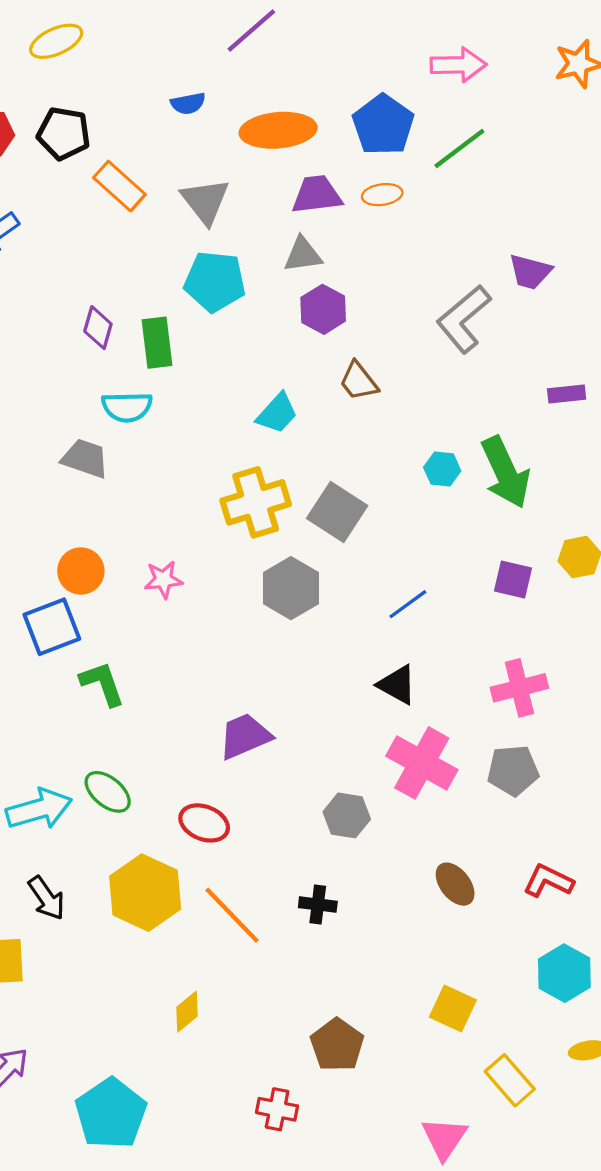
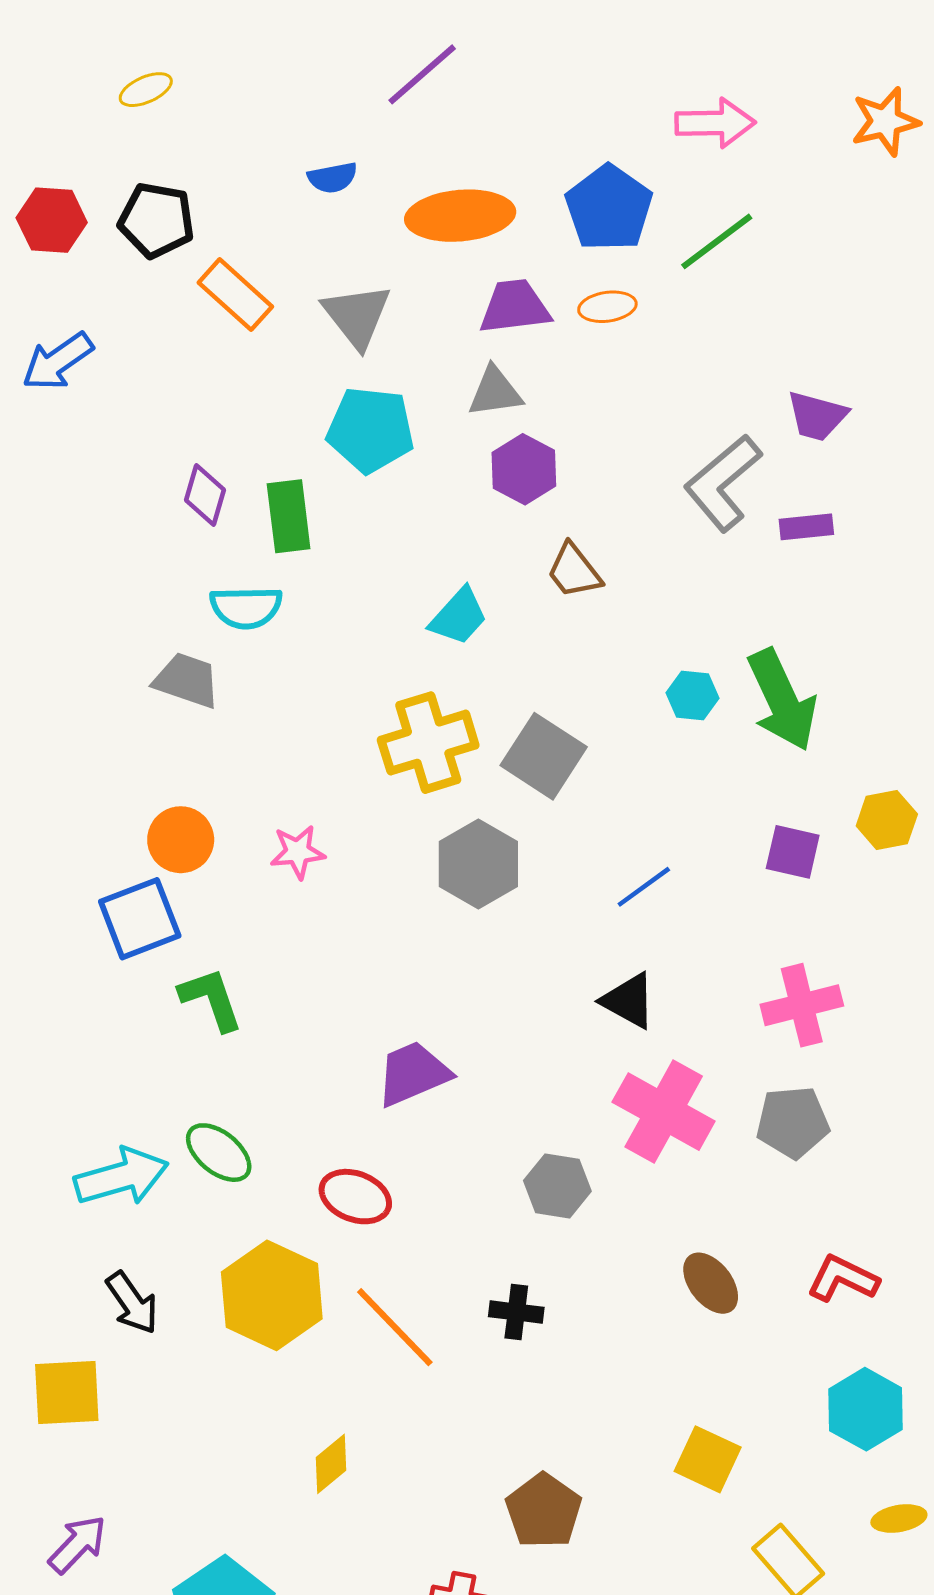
yellow ellipse: (56, 41) -> (146, 90), size x0.7
purple rectangle: (567, 394) -> (806, 527), moved

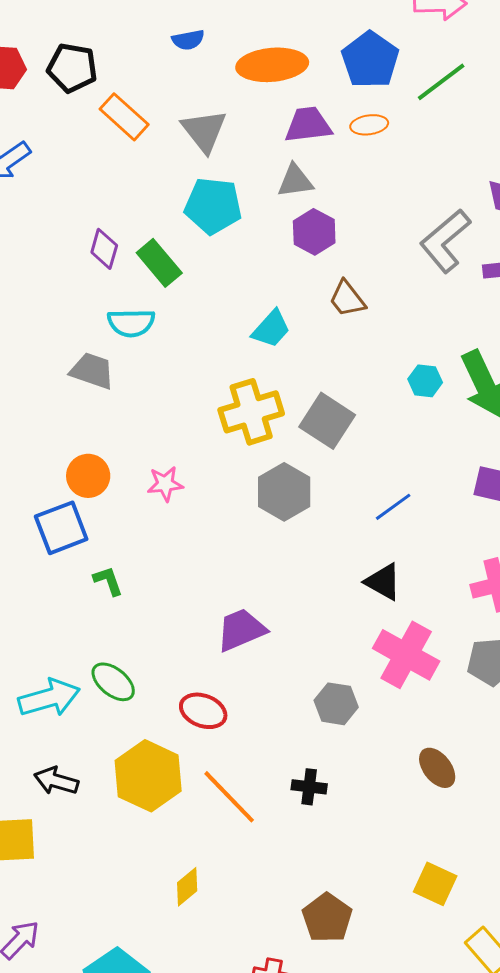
green rectangle: (289, 516) -> (159, 263), turned -33
green L-shape: (211, 999) -> (108, 581), size x0.7
black arrow: (132, 1303) -> (56, 781), turned 141

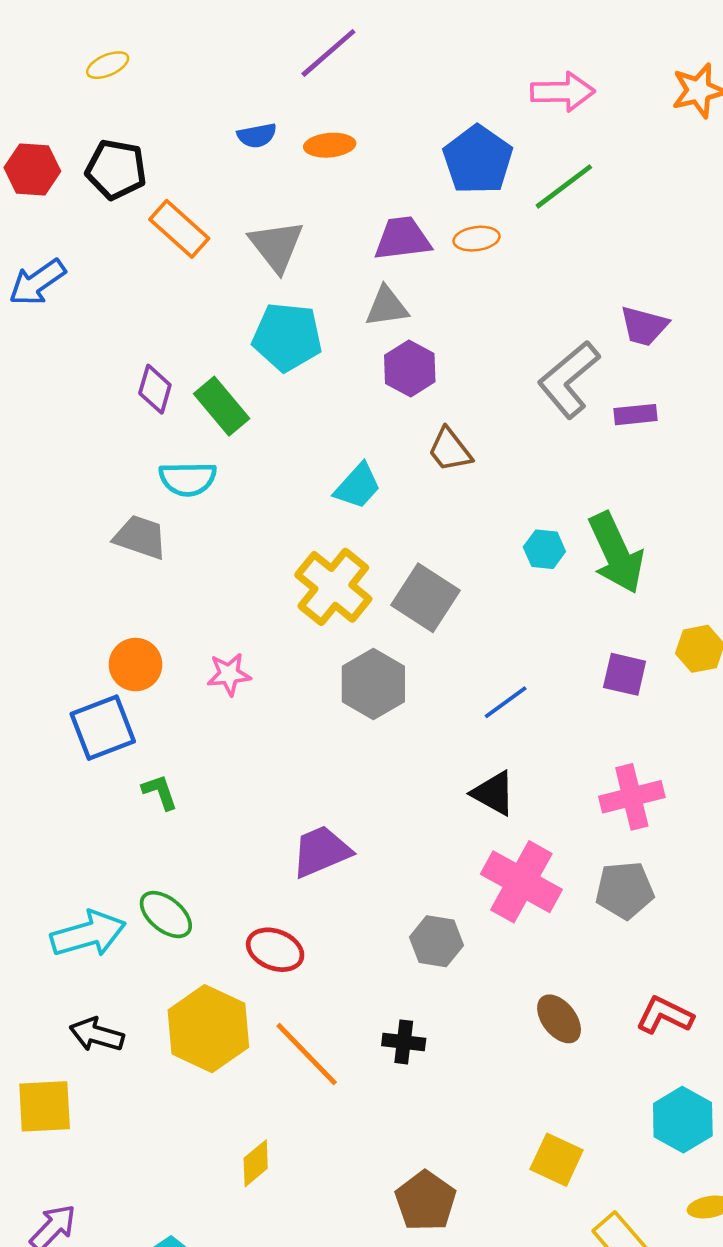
orange ellipse: (272, 65) -> (330, 145), moved, size x0.6
yellow cross: (251, 412) -> (333, 587), turned -34

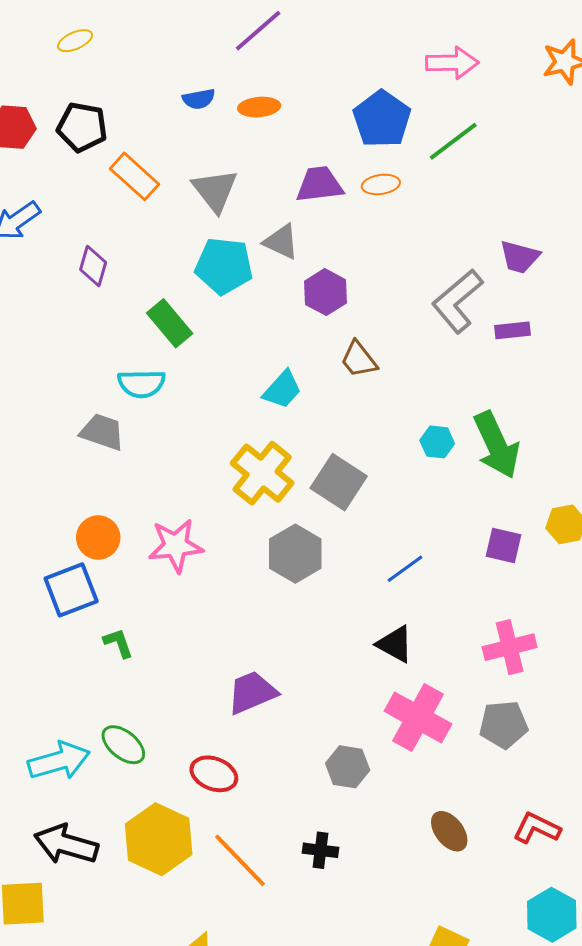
gray triangle: (387, 307) -> (281, 242), moved, turned 33
purple diamond: (155, 389) -> (93, 266), moved
pink star: (229, 674) -> (176, 546), size x1.5
black arrow: (97, 1035) -> (66, 844), size x1.4

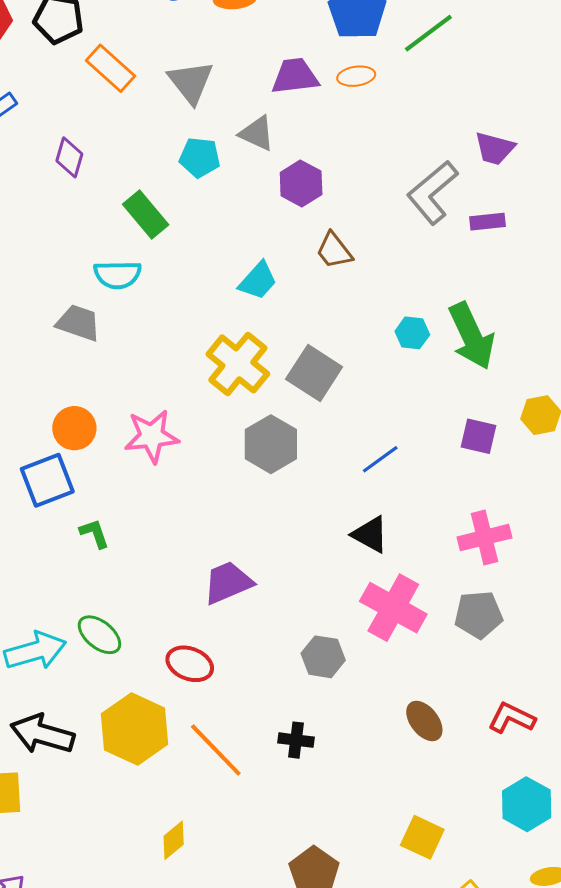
cyan pentagon: (224, 266) -> (200, 157), size x0.7

